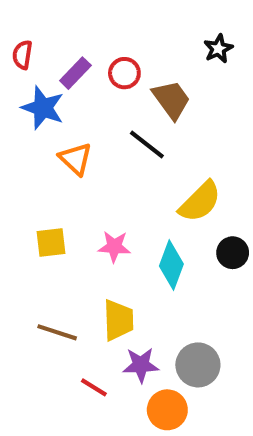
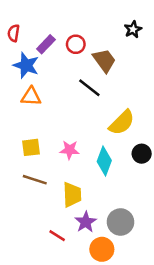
orange triangle: (75, 159) -> (31, 96), moved, turned -40
brown line: (57, 332) -> (35, 180), moved
purple star: (141, 365) -> (86, 222), turned -30

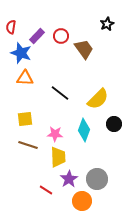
black line: (89, 88) -> (60, 93), moved
pink star: (70, 150) -> (55, 134), moved

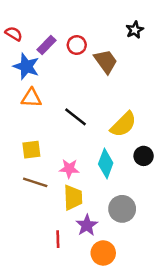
red semicircle: (11, 27) -> (14, 34), turned 112
gray circle: (97, 179) -> (122, 209), moved
red line: (46, 190) -> (58, 239), turned 56

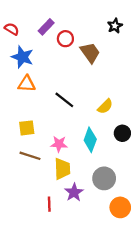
purple rectangle: (46, 45) -> (46, 27), moved
yellow semicircle: (123, 124) -> (105, 106), size x0.7
orange circle: (103, 253) -> (120, 207), moved

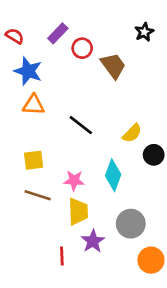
black circle: (122, 133) -> (154, 155), moved

